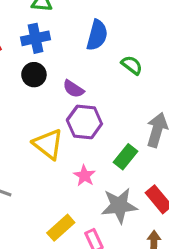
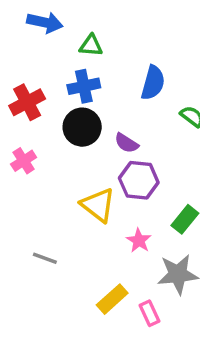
black circle: (34, 75) -> (82, 127), size x1.4

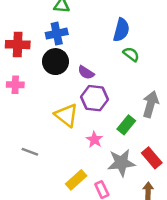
blue semicircle: (153, 83) -> (121, 30), moved
red cross: (27, 102) -> (18, 45), turned 30
pink cross: (24, 161) -> (15, 85), turned 35

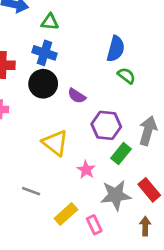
blue cross: (57, 34) -> (44, 53), turned 30
purple hexagon: (94, 98) -> (106, 125), moved
gray line: (30, 152) -> (31, 191), moved

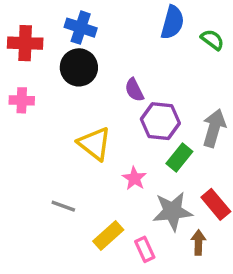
green semicircle: (126, 76) -> (212, 40), moved
purple semicircle: (77, 96) -> (134, 90), moved, turned 30
brown arrow: (145, 226) -> (198, 242), moved

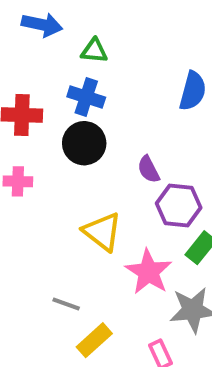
pink star: (134, 178) -> (149, 272), size x1.6
yellow rectangle: (108, 236) -> (94, 340), moved

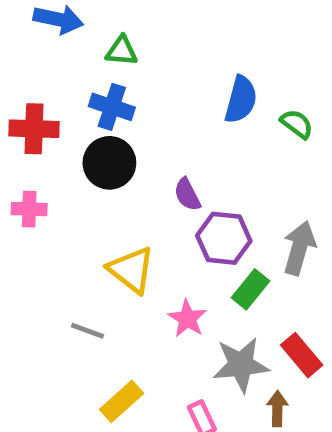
pink star: (149, 272) -> (187, 319), size x0.7
gray line: (66, 304) -> (88, 331), moved

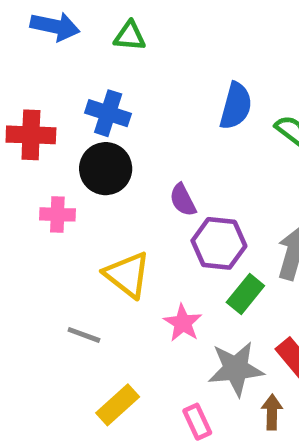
green triangle: (122, 51) -> (130, 36), moved
pink cross: (29, 209) -> (57, 214), moved

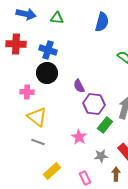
blue semicircle: (236, 106) -> (102, 22), moved
red cross: (31, 135) -> (16, 44), moved
yellow triangle: (127, 275) -> (37, 117), moved
gray star: (236, 369) -> (101, 156), size x0.6

